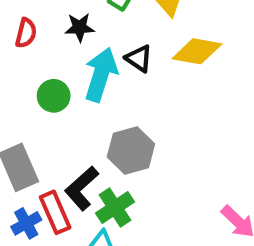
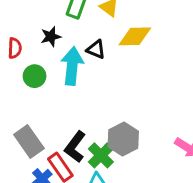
green circle: (54, 96) -> (35, 76), moved
gray hexagon: (131, 150) -> (123, 139), moved

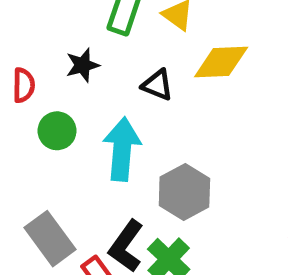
cyan arrow: (72, 66) -> (122, 149), moved
gray hexagon: (123, 139) -> (184, 192), moved

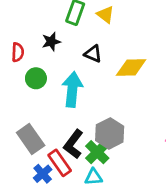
yellow diamond: (221, 62) -> (131, 68), moved
gray hexagon: (184, 192) -> (110, 133), moved

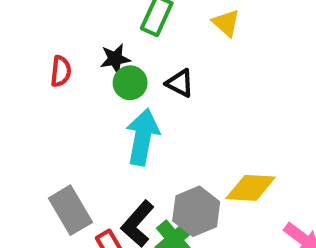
yellow triangle: (105, 15) -> (226, 23), moved
yellow diamond: (131, 68) -> (251, 188), moved
green circle: (36, 78) -> (130, 83), moved

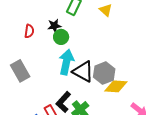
black triangle: (180, 83) -> (83, 72), moved, size x1.6
gray rectangle: (70, 210) -> (20, 71), moved
gray hexagon: (196, 211) -> (104, 73), moved

